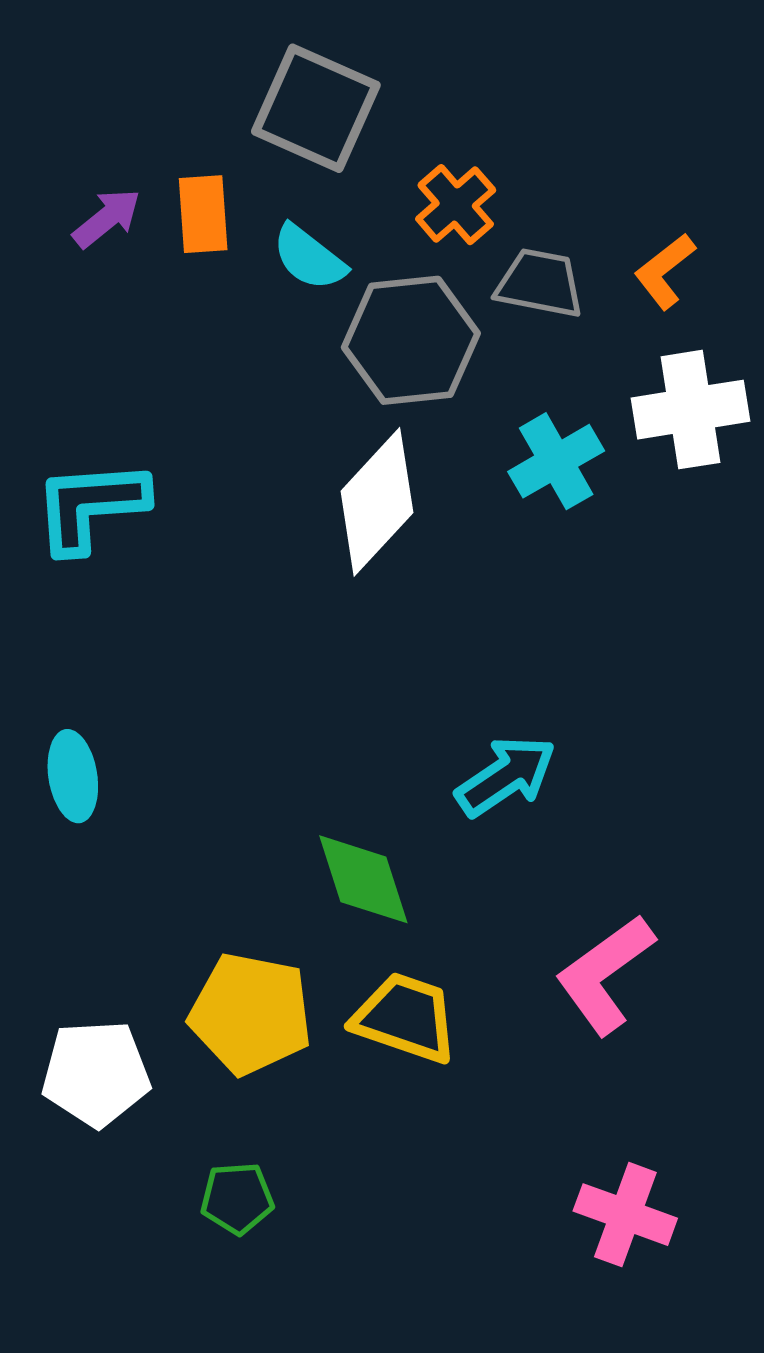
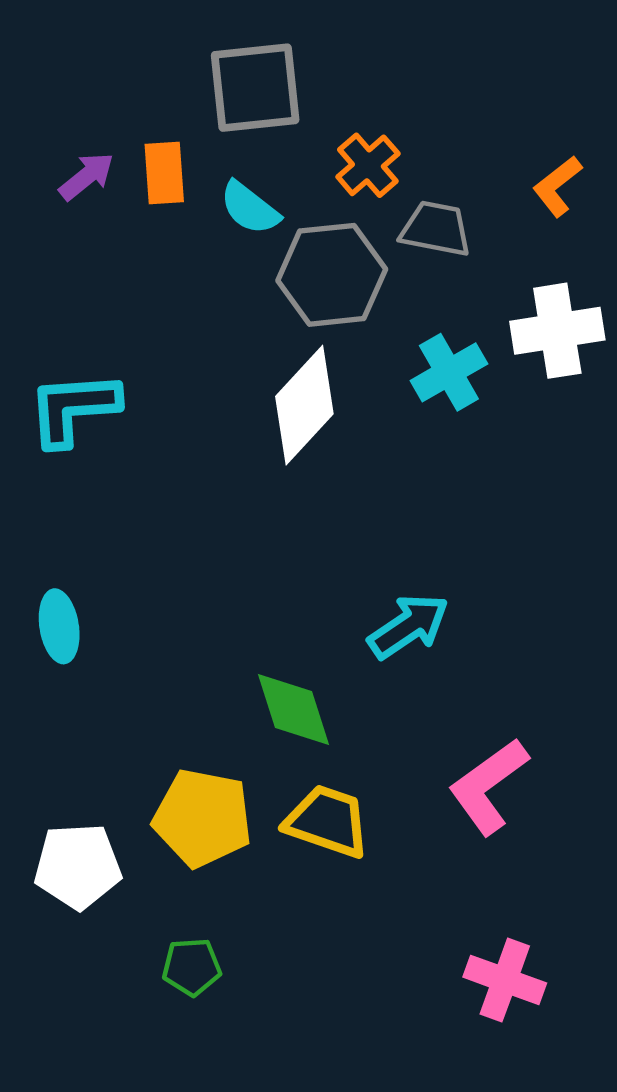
gray square: (316, 108) -> (255, 88), turned -30
orange L-shape: (665, 271) -> (557, 186), moved

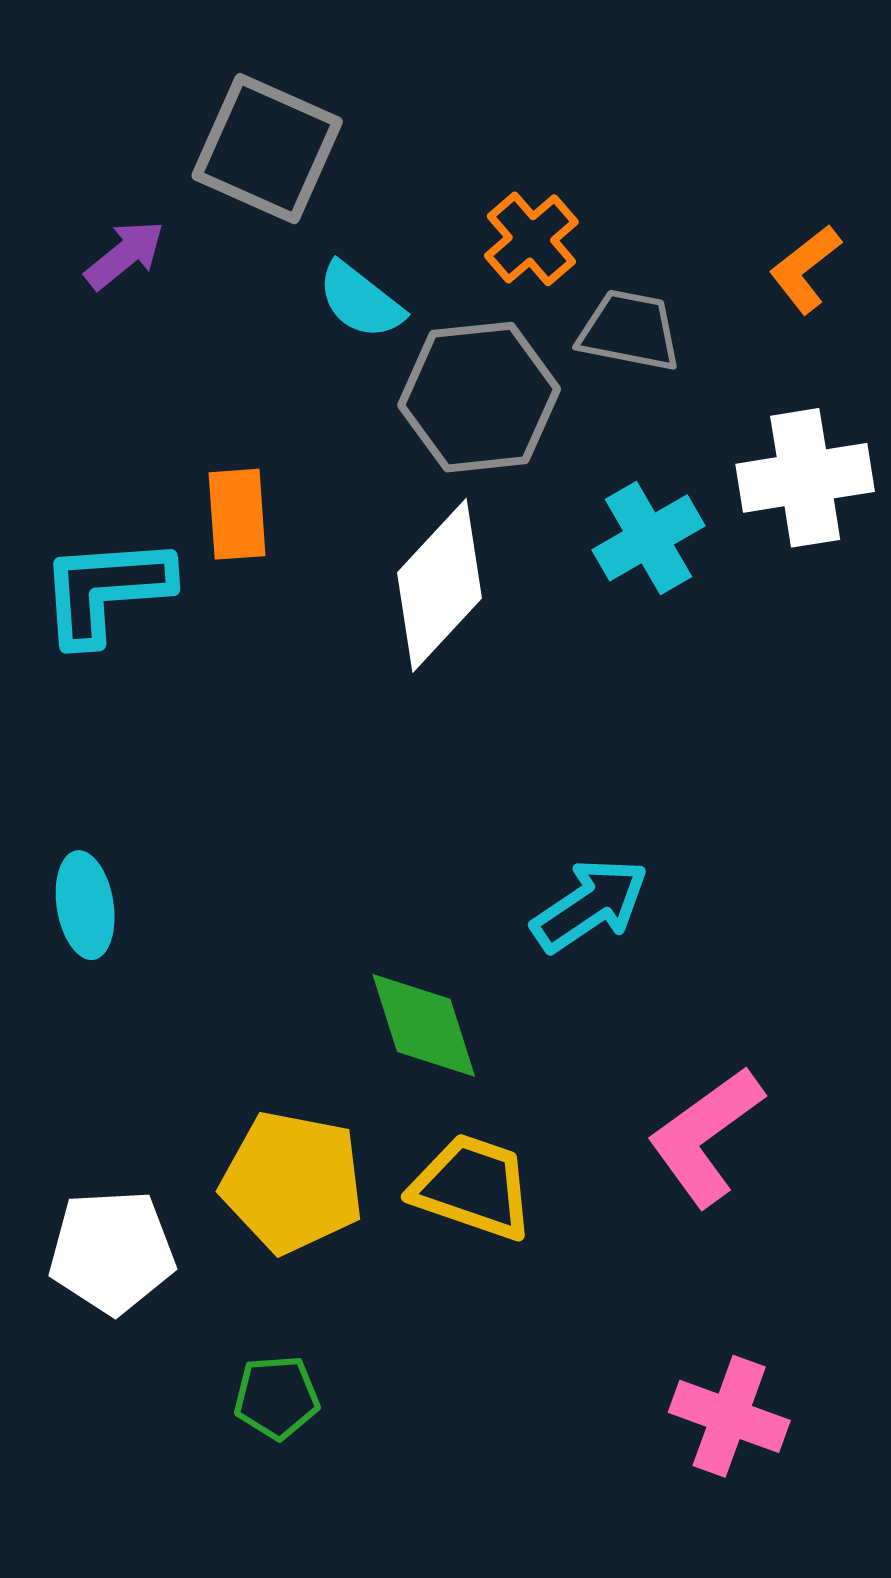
gray square: (255, 88) -> (267, 149), moved, turned 30
orange rectangle: (164, 173) -> (237, 514), moved

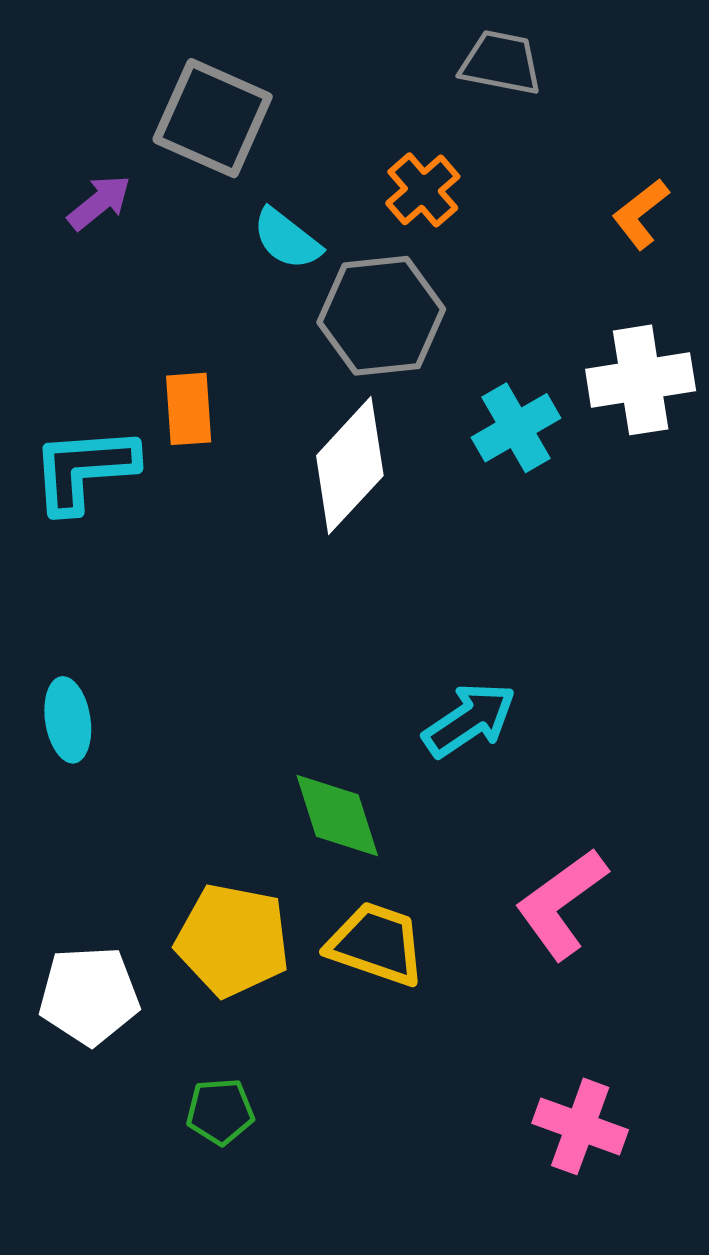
gray trapezoid: (629, 331) -> (501, 63), moved

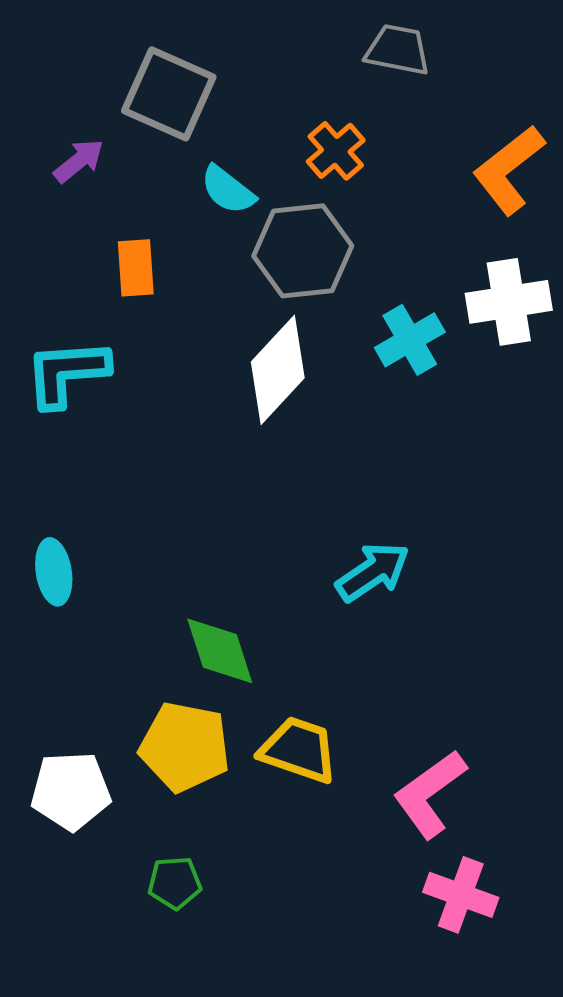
orange L-shape: (641, 214) -> (509, 170), size x1.6
orange rectangle: (189, 409) -> (136, 268), moved
green diamond: (337, 816) -> (220, 651), moved
pink L-shape: (561, 904) -> (430, 794), moved

